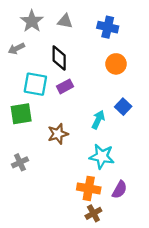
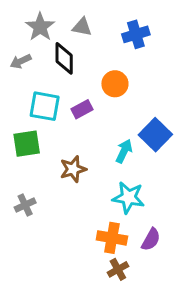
blue cross: (108, 27) -> (136, 34), turned -30
black diamond: (59, 58) -> (64, 58), moved
orange circle: (116, 64) -> (115, 84), moved
blue square: (123, 107) -> (155, 135), size x1.5

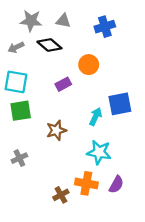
gray star: (40, 27) -> (31, 21), turned -30
black diamond: (64, 58) -> (49, 45), turned -50
cyan square: (45, 106) -> (16, 82), moved
blue square: (155, 135) -> (120, 104), turned 35
brown cross: (118, 269) -> (61, 195), moved

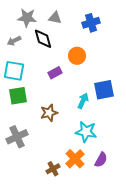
black diamond: (49, 45) -> (43, 39), turned 35
gray cross: (19, 158) -> (17, 137), size x1.5
orange cross: (86, 183) -> (75, 159), turned 36

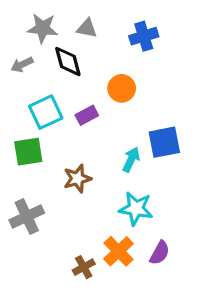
cyan square: (14, 71) -> (46, 112), moved, turned -35

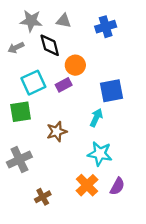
orange circle: (122, 88) -> (75, 65), moved
blue square: (164, 142) -> (111, 91), moved
brown cross: (84, 267) -> (43, 197), moved

